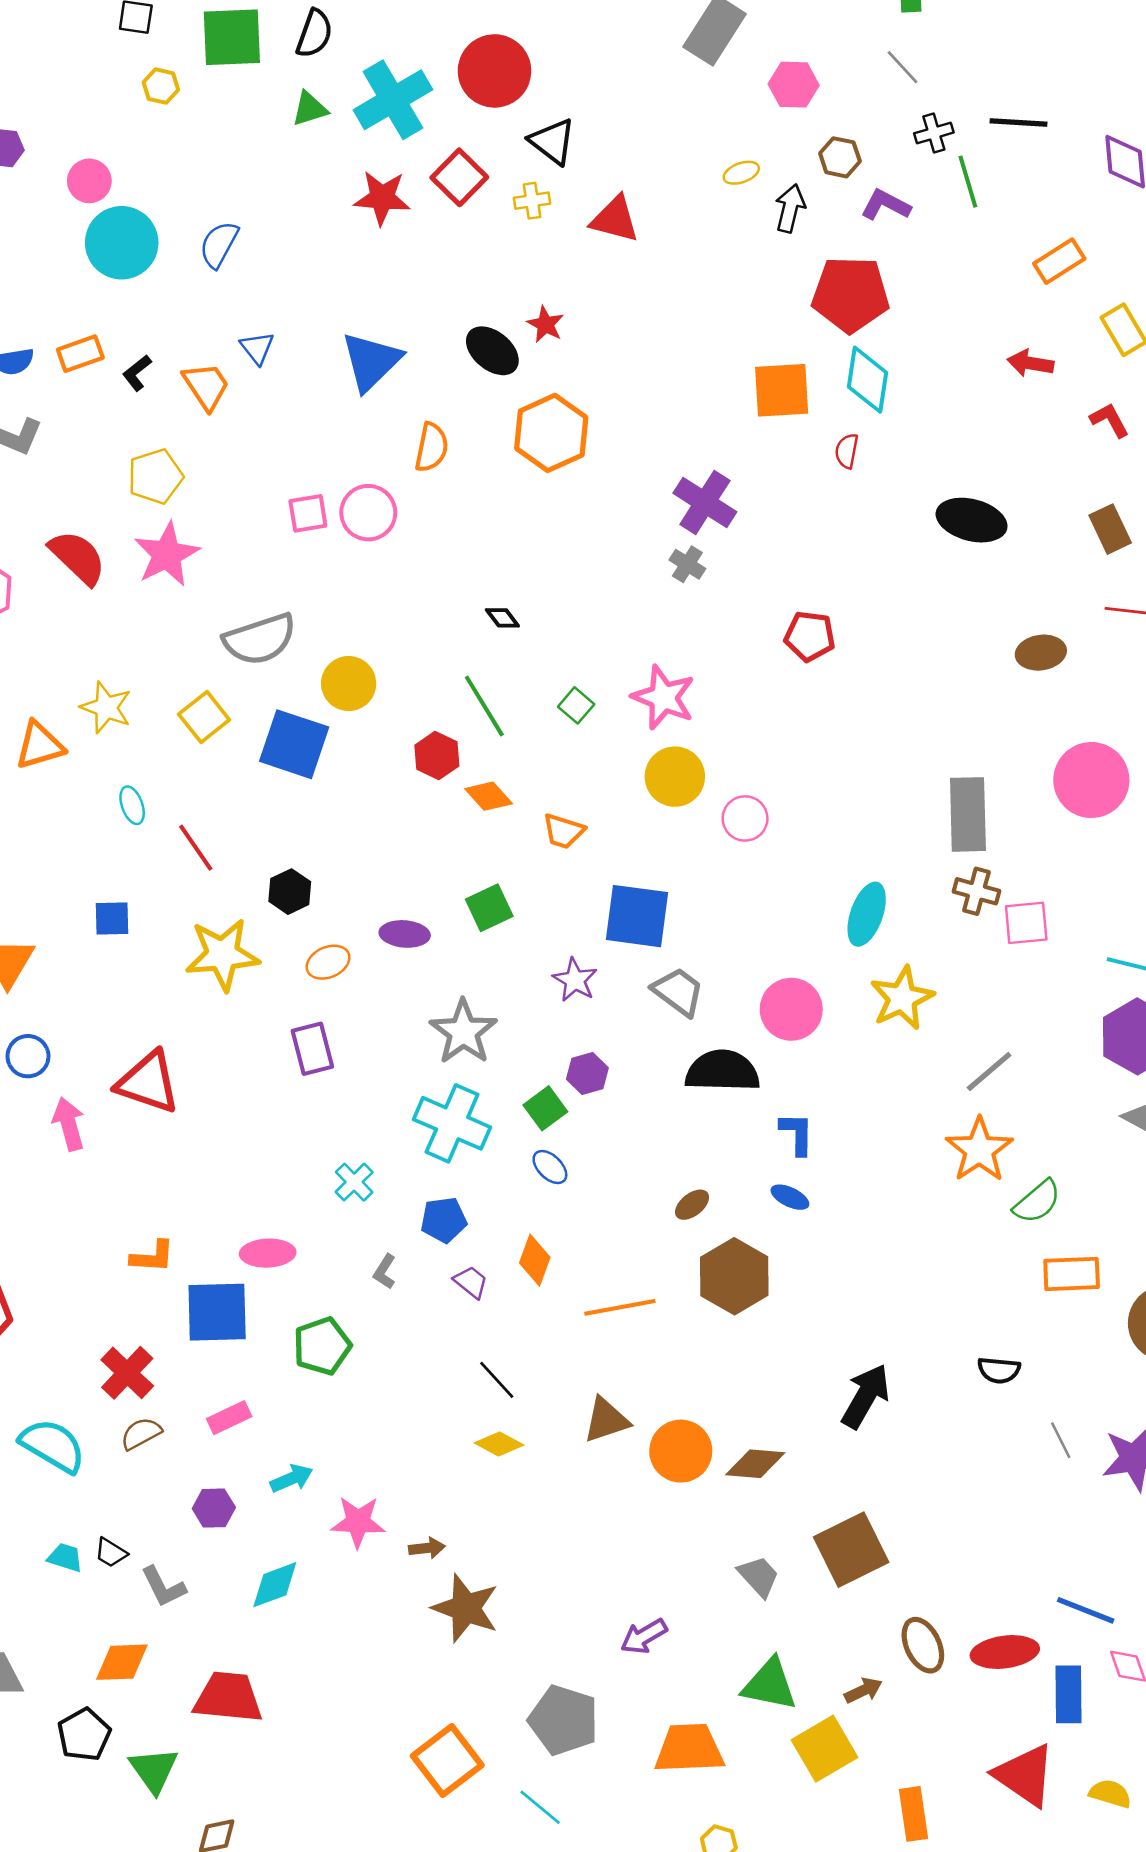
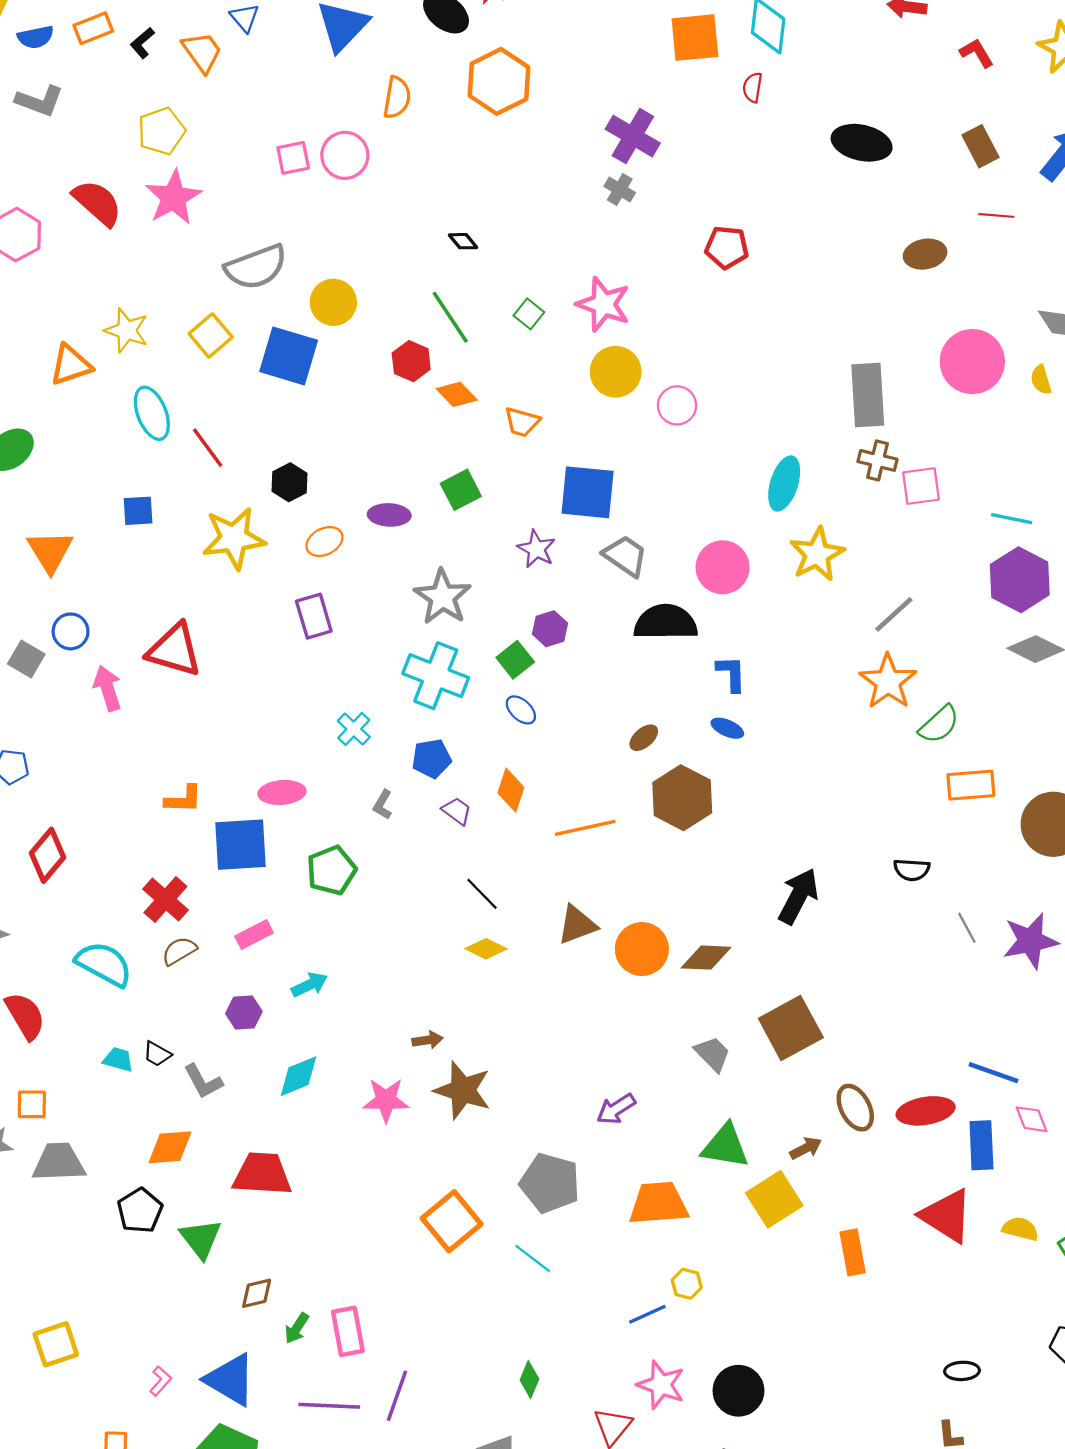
cyan ellipse: (132, 805) -> (152, 413), size x1.6
pink star: (358, 1522) -> (386, 1100), moved

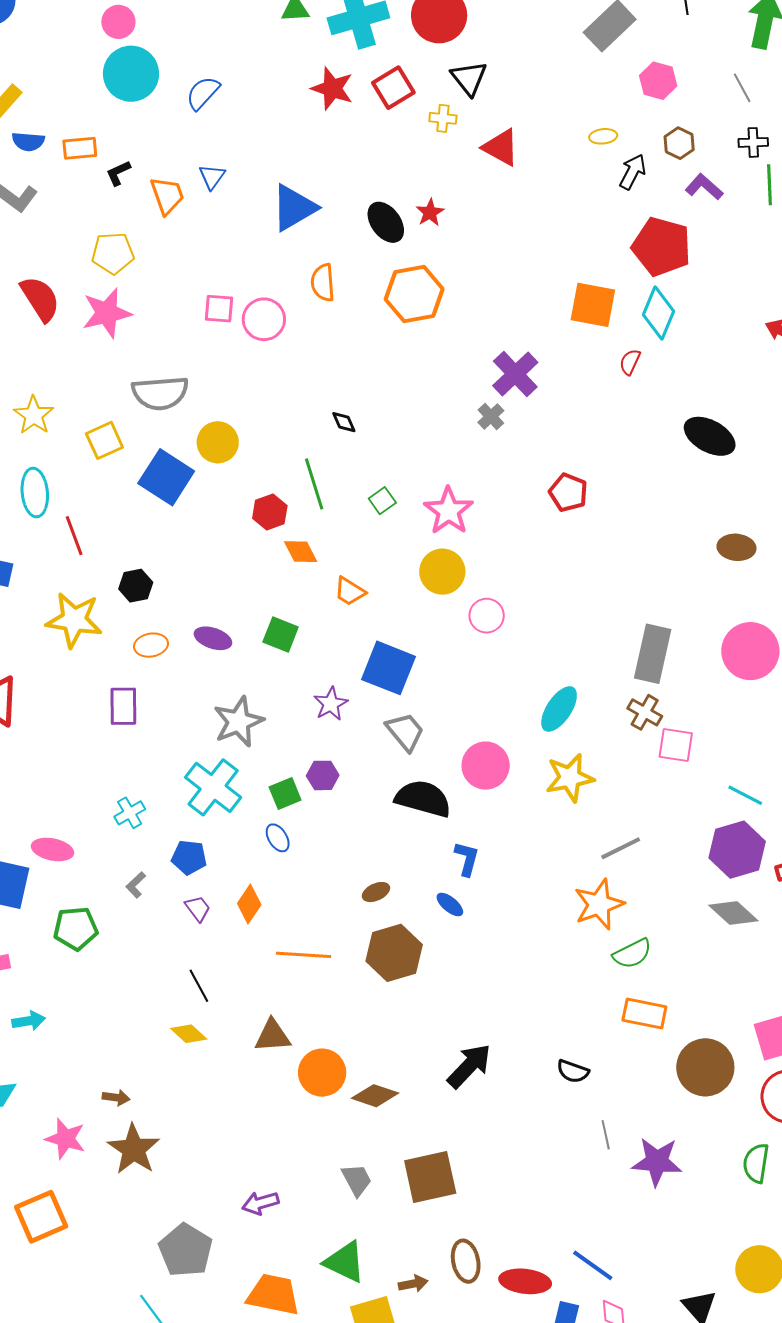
orange semicircle: (397, 97) -> (323, 283), turned 150
green square: (461, 490) -> (281, 634), turned 33
orange square: (452, 1221) -> (41, 1217), moved

